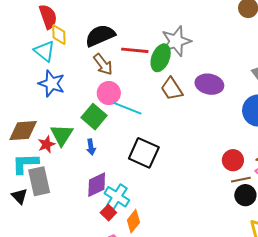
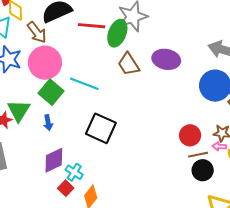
brown arrow: (103, 64) -> (37, 32), moved
pink circle: (109, 93) -> (45, 63), moved, size x1.4
cyan cross: (117, 197) -> (74, 172), size x0.7

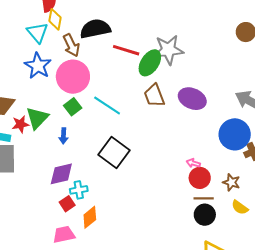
green square: (51, 92) -> (73, 107), size x0.7
pink arrow: (219, 146) -> (193, 163), moved
cyan cross: (74, 172) -> (79, 190), turned 36

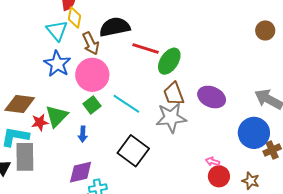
gray star: (168, 50) -> (171, 118), moved

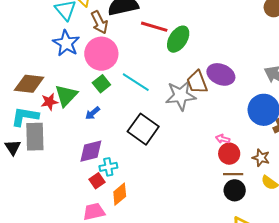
brown trapezoid: (174, 94) -> (197, 82), moved
blue arrow: (83, 134) -> (93, 113), turned 49

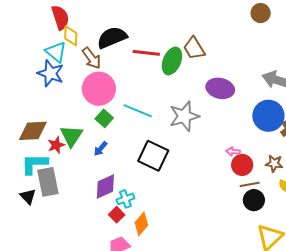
blue star: (66, 43) -> (51, 73), moved
brown trapezoid: (197, 82) -> (194, 48), moved

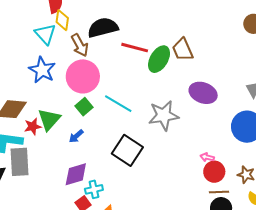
blue star: (51, 73) -> (42, 70), moved

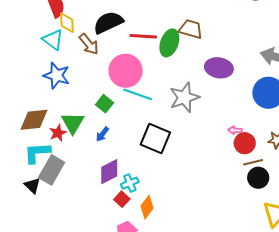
brown trapezoid: (183, 50) -> (191, 29), turned 140
pink circle: (83, 76) -> (126, 71), moved
gray rectangle: (20, 162) -> (52, 170), turned 44

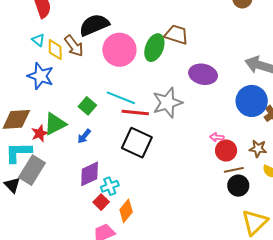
yellow diamond: (67, 23) -> (55, 50), moved
red line: (143, 36) -> (135, 113), moved
cyan triangle: (53, 40) -> (38, 40), size x0.6
pink circle: (126, 71) -> (119, 50), moved
green triangle: (73, 123) -> (55, 124), turned 30

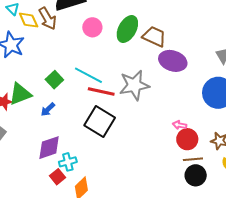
brown trapezoid: (176, 35) -> (154, 37), moved
yellow diamond: (55, 50) -> (29, 20), turned -30
pink circle: (119, 50) -> (92, 27), size x0.6

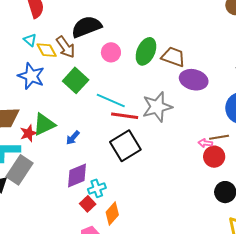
green square: (54, 80) -> (76, 80), moved, size x1.4
black square: (100, 121) -> (125, 146), turned 32
brown line: (193, 159) -> (219, 137), moved

